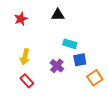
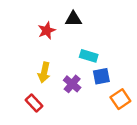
red star: (21, 19) -> (47, 30), moved
yellow arrow: (25, 57) -> (44, 72), moved

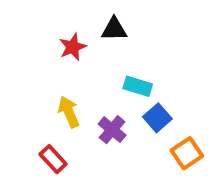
yellow arrow: (44, 72) -> (69, 112), turned 144
blue square: (101, 76) -> (157, 118), turned -30

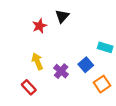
black triangle: (114, 29) -> (62, 16), turned -48
cyan rectangle: (138, 86) -> (105, 47), moved

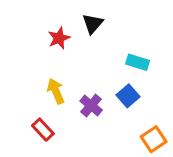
cyan rectangle: (105, 47) -> (138, 62), moved
orange square: (102, 84) -> (154, 139), moved

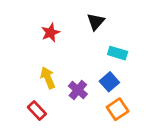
black triangle: (93, 24) -> (96, 22), moved
orange square: (154, 139) -> (118, 109), moved

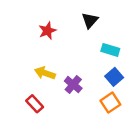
yellow arrow: (48, 78) -> (45, 73), turned -48
blue square: (109, 82) -> (114, 77), moved

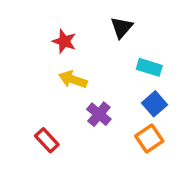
red star: (47, 31) -> (64, 41), turned -30
yellow arrow: (45, 73) -> (73, 79), moved

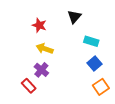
purple cross: (99, 114) -> (41, 70), moved
orange square: (149, 139) -> (101, 87), moved

